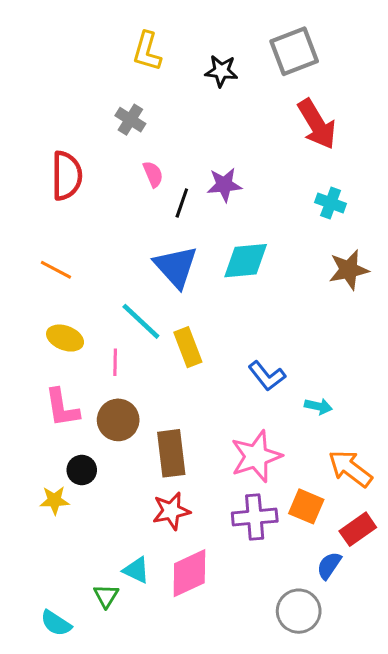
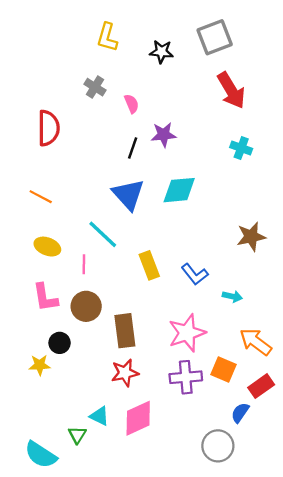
pink semicircle: (153, 174) -> (132, 104), moved
brown star: (349, 270) -> (251, 237), moved
yellow rectangle: (188, 347) -> (149, 265), moved
cyan semicircle: (56, 623) -> (41, 455), size x1.4

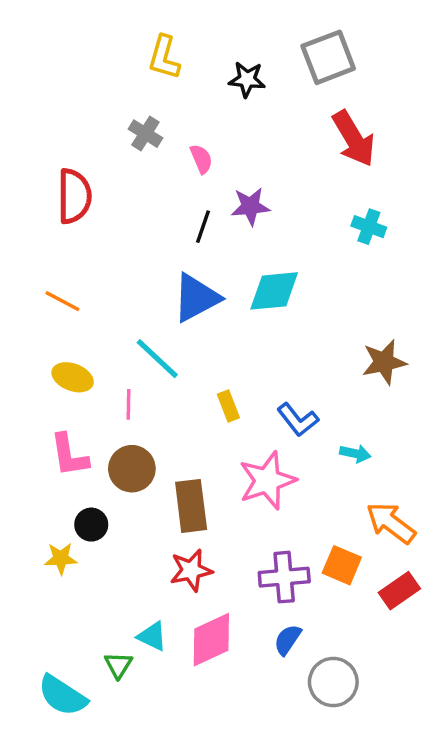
blue triangle: (128, 194) -> (196, 298), turned 44
yellow rectangle: (149, 265) -> (228, 406), size x0.7
pink star: (187, 333) -> (267, 481), moved
blue semicircle: (240, 413) -> (288, 640), moved

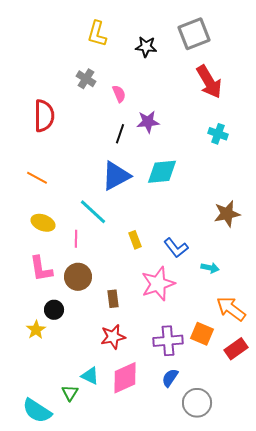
brown rectangle: (191, 506) -> (113, 299), size x0.6
yellow star: (61, 558) -> (36, 330), turned -30

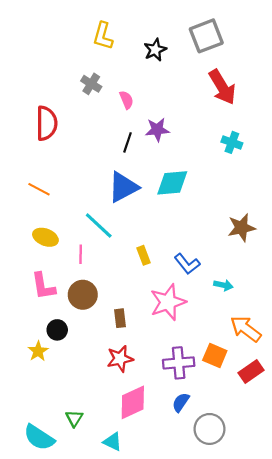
black star: (146, 47) -> (155, 50), turned -30
cyan triangle: (90, 376) -> (113, 442), moved

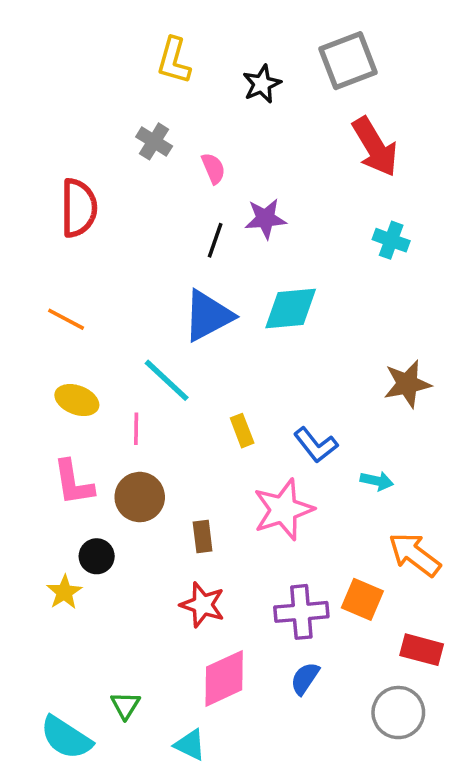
red star: (120, 359) -> (203, 605), turned 30
red rectangle: (251, 371) -> (422, 650), moved, turned 50
gray circle: (209, 429) -> (398, 713), moved

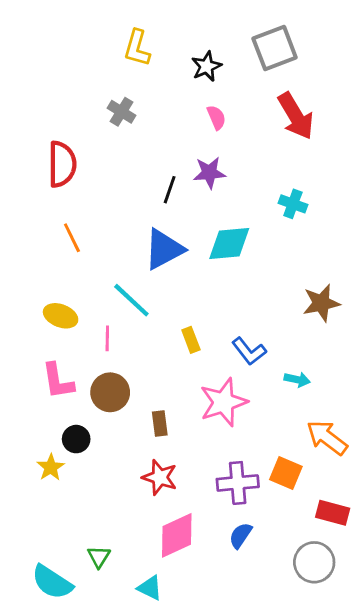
pink semicircle: (213, 168) -> (216, 117), moved
cyan cross: (391, 240) -> (293, 204), moved
orange line: (66, 319) -> (72, 238), moved, turned 36

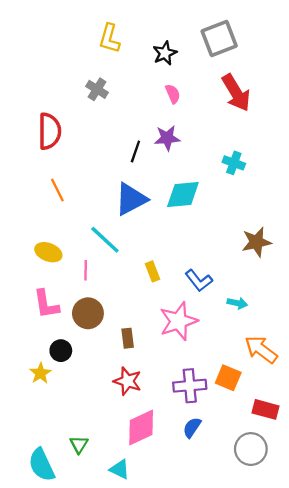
cyan semicircle: (52, 582) -> (42, 465), turned 32

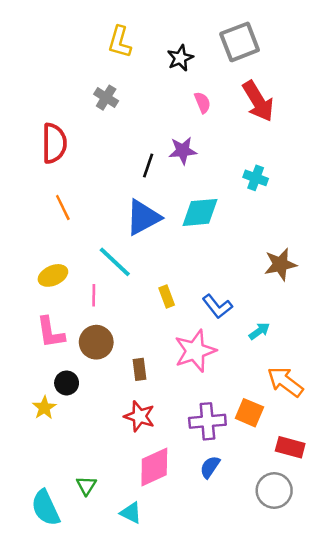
pink semicircle: (173, 94) -> (202, 102), moved
yellow ellipse: (48, 252) -> (53, 275), turned -45
cyan arrow: (237, 303) -> (259, 331), turned -48

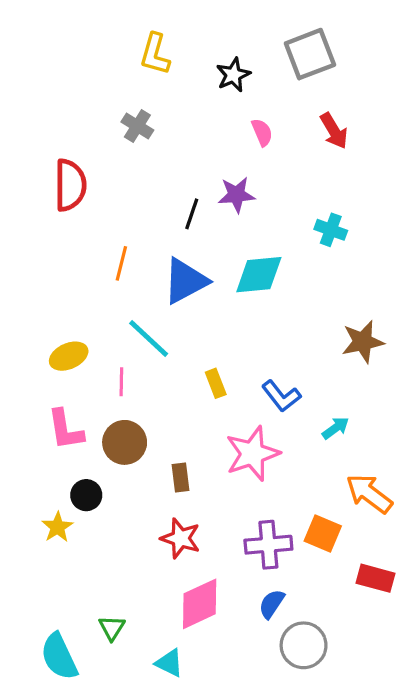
red arrow: (258, 101) -> (334, 131), size x0.7
orange line: (63, 208) -> (121, 263), moved, turned 40
gray circle: (274, 491) -> (304, 645), moved

